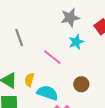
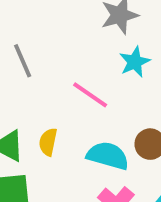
cyan semicircle: (47, 93) -> (108, 156), moved

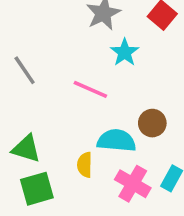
yellow semicircle: (48, 142) -> (85, 165), moved

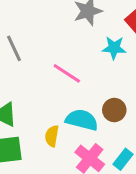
cyan star: (125, 52) -> (114, 48), moved, turned 30

